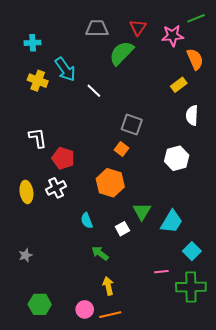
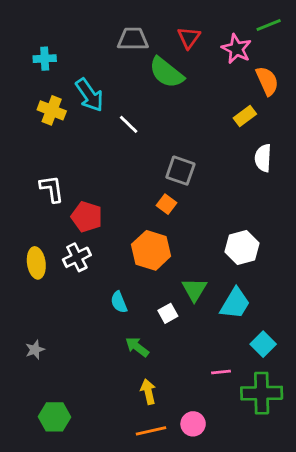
pink star: (173, 36) -> (236, 49), turned 30
green semicircle: (121, 53) -> (166, 73), turned -96
white hexagon: (177, 158) -> (242, 248), moved
pink circle: (85, 309) -> (193, 424), moved

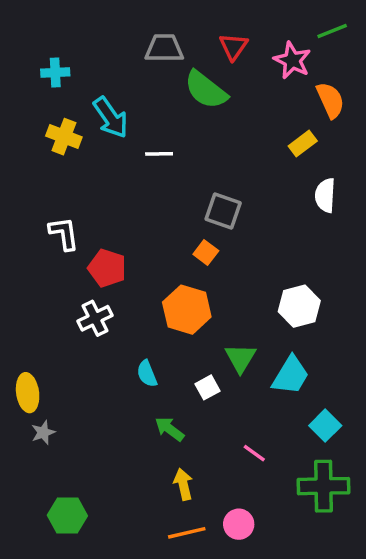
white line: (129, 124) -> (159, 154), turned -45
yellow ellipse: (36, 263) -> (28, 393), moved
pink line: (221, 372) -> (254, 453), moved, turned 42

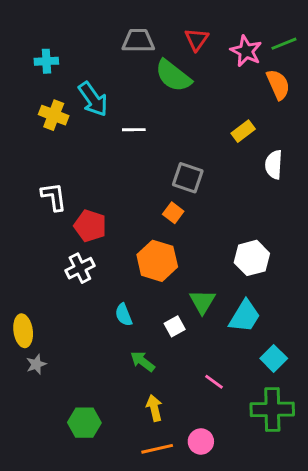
green line: (332, 31) -> (284, 44), moved
yellow rectangle: (303, 143) -> (243, 131), moved
green hexagon: (67, 515) -> (84, 423), moved

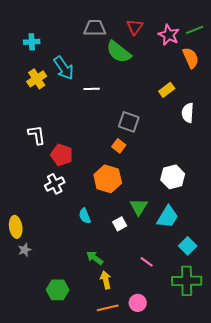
yellow cross: (54, 115) -> (37, 79), turned 36
green arrow: (143, 361) -> (95, 258), moved

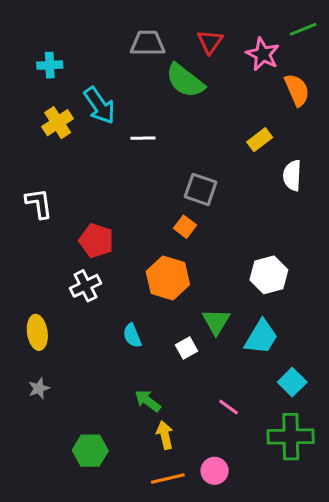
green line: (195, 30) -> (303, 29), moved
white L-shape: (37, 135) -> (39, 203), moved
yellow ellipse: (16, 227) -> (37, 332), moved

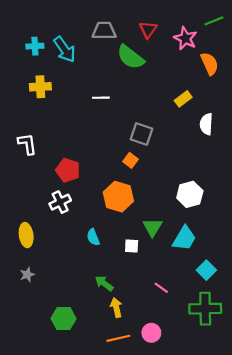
cyan arrow: (99, 105) -> (65, 49), moved
yellow cross: (58, 123) -> (40, 87), turned 30
white square: (187, 348) -> (132, 246), turned 32

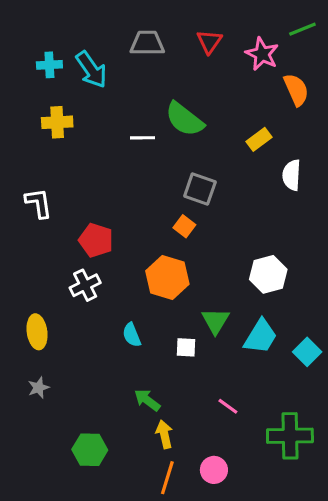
green semicircle: (130, 57) -> (184, 119), moved
cyan square: (206, 270) -> (307, 352), moved
orange line: (118, 338) -> (167, 478), turned -60

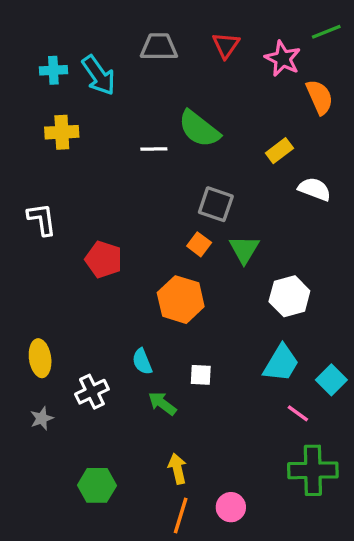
white semicircle: (292, 175) -> (315, 189), turned 108
white cross: (85, 285) -> (92, 392), moved
green triangle: (215, 321) -> (244, 249), moved
green arrow: (147, 400) -> (162, 403), moved
pink line: (228, 406) -> (298, 413), moved

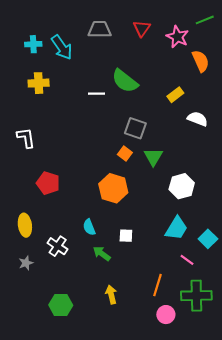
red pentagon: (104, 259) -> (48, 183), moved
white cross: (92, 392) -> (58, 246), turned -30
pink circle: (231, 507) -> (166, 315), moved
orange line: (181, 516) -> (157, 285), moved

